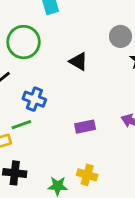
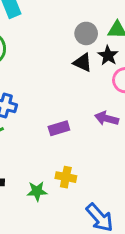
black triangle: (78, 61) -> (83, 63), moved

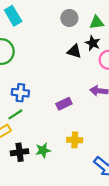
gray circle: (86, 33) -> (69, 18), moved
green star: (37, 191) -> (43, 150), moved

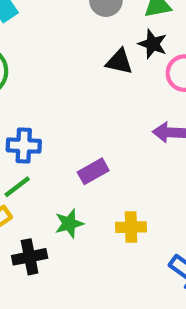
purple rectangle: (64, 104) -> (93, 171), moved
green star: (43, 150) -> (69, 224), moved

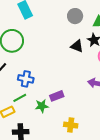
green star: (69, 224) -> (42, 106), moved

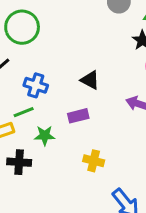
black triangle: (77, 46) -> (90, 80), moved
green star: (42, 106) -> (45, 136), moved

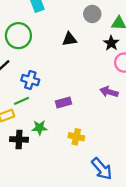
black triangle: (90, 80) -> (69, 39), moved, turned -35
green star: (45, 136) -> (40, 128), moved

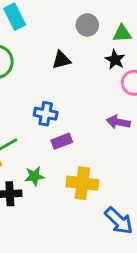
blue cross: (30, 80) -> (46, 114), moved
yellow cross: (76, 137) -> (82, 183), size x1.5

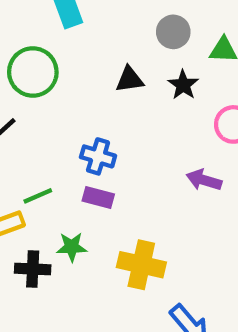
black star: (115, 60) -> (183, 85), moved
purple rectangle: (62, 141) -> (98, 198), moved, turned 30

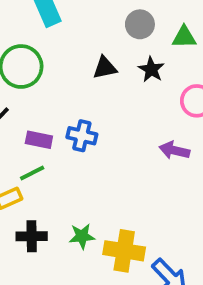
purple rectangle: (98, 198) -> (39, 140), moved
green star: (72, 247) -> (82, 236), moved
yellow cross: (141, 265) -> (124, 251), moved

